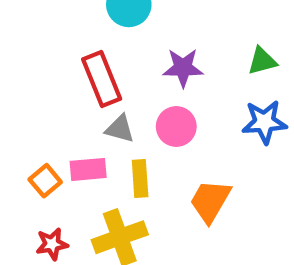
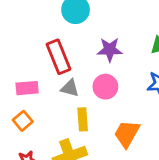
pink rectangle: (88, 169) -> (27, 88), moved

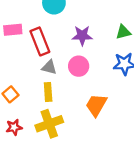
pink rectangle: (27, 88) -> (13, 30), moved
yellow rectangle: (83, 119) -> (48, 92), moved

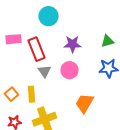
gray triangle: (49, 67) -> (44, 71), turned 40
yellow rectangle: (48, 92) -> (32, 94), moved

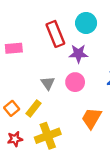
cyan circle: (48, 16) -> (86, 23), moved
red rectangle: (36, 49) -> (55, 34), moved
yellow rectangle: (32, 94) -> (34, 108), turned 42

